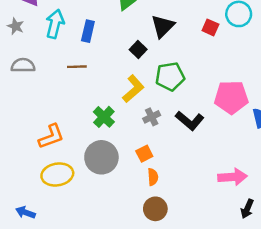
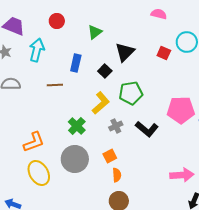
blue rectangle: (88, 31) -> (76, 63), moved
yellow ellipse: (57, 174) -> (39, 173), turned 70

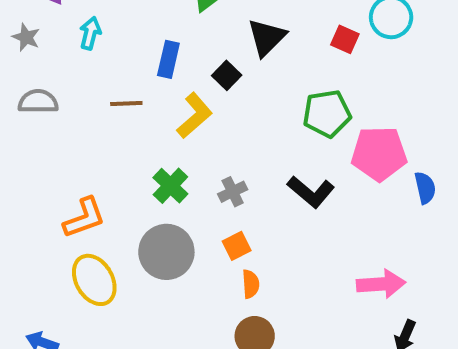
cyan arrow: (37, 50) -> (90, 33), size x0.7
green pentagon: (131, 93) -> (327, 114), moved
yellow L-shape: (101, 103) -> (195, 116), moved
gray cross: (116, 126) -> (233, 192), moved

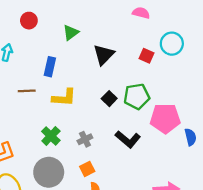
black square: (227, 75) -> (109, 99), moved
yellow L-shape: (195, 116) -> (64, 97), turned 45

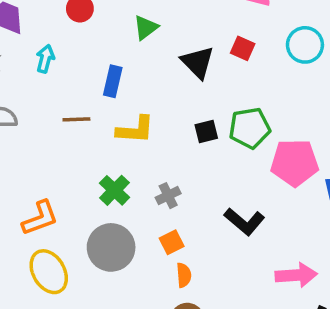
black triangle: (104, 55) -> (198, 62), turned -30
red square: (147, 56) -> (243, 48), moved
black square: (109, 99) -> (206, 131), turned 32
black L-shape: (128, 139) -> (244, 221), moved

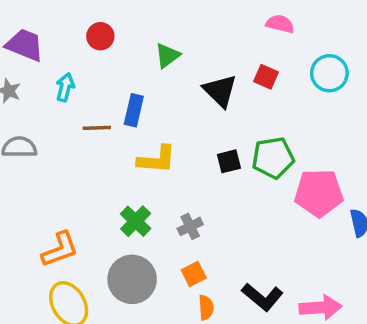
brown line: (76, 119) -> (97, 128), moved
black L-shape: (244, 221) -> (262, 297), moved

